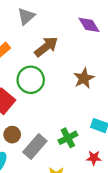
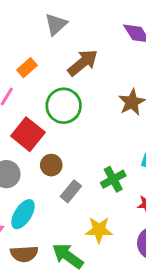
brown circle: (12, 135) -> (51, 165), moved
gray rectangle: (35, 146) -> (71, 191), size x0.7

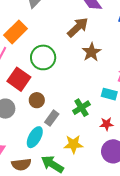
brown arrow: (83, 63) -> (78, 27), moved
orange rectangle: (27, 68) -> (15, 32), size x1.6
cyan ellipse: (23, 214) -> (35, 137), moved

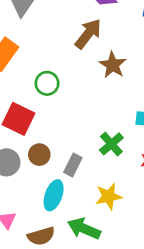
green circle: (43, 57) -> (47, 83), size x0.7
brown circle: (37, 100) -> (39, 155), moved

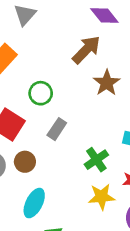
gray rectangle: (73, 165) -> (57, 129), moved
yellow star: (109, 196) -> (102, 197), moved

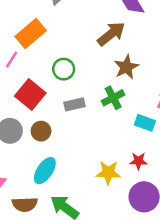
gray rectangle: (57, 129) -> (74, 104), turned 36
green cross: (96, 160) -> (113, 98), moved

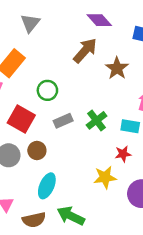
brown star: (126, 67) -> (117, 68), moved
green cross: (113, 98) -> (97, 120), moved
red star: (138, 161) -> (123, 154), moved

